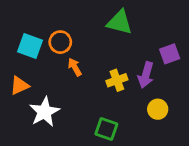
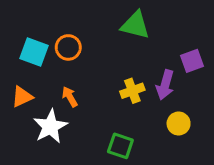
orange arrow: (75, 67) -> (70, 97), moved

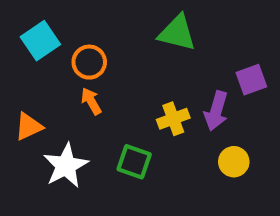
cyan square: (34, 52) -> (40, 41), moved, turned 36
orange arrow: (70, 97) -> (91, 101), moved
green square: (120, 146) -> (134, 162), moved

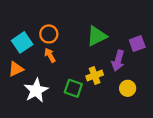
green triangle: (177, 33) -> (97, 36), moved, turned -40
cyan square: (40, 41) -> (22, 42), moved
yellow cross: (173, 119) -> (95, 76), moved

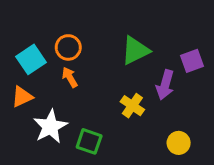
yellow cross: (95, 76) -> (132, 106), turned -35
green square: (73, 88) -> (89, 141), moved
yellow circle: (128, 88) -> (179, 143), moved

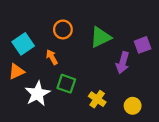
orange circle: (68, 47) -> (63, 29), moved
yellow cross: (132, 106) -> (97, 99), moved
green square: (89, 141) -> (66, 84), moved

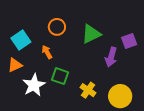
yellow circle: (133, 106) -> (120, 96), size x1.5

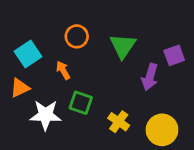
green triangle: (91, 34) -> (123, 46), turned -30
white star: (34, 85) -> (46, 115), turned 30

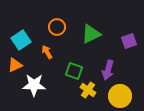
green triangle: (123, 46) -> (91, 34), turned 30
purple arrow: (150, 77) -> (108, 70), moved
green square: (81, 103) -> (74, 71), moved

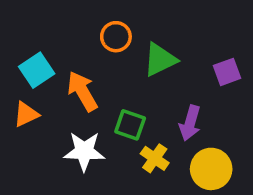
orange circle: (57, 27) -> (116, 37), moved
orange arrow: (47, 52) -> (82, 91), size x1.6
white star: (34, 85) -> (84, 151), moved

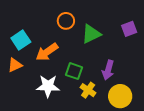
purple square: (227, 72) -> (129, 29), moved
orange arrow: (82, 91) -> (47, 52), turned -95

